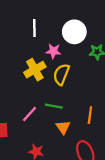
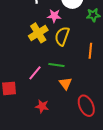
orange line: (90, 115) -> (90, 51), moved

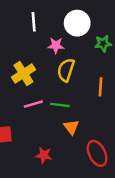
yellow cross: (38, 33) -> (23, 73), moved
pink line: (35, 73) -> (33, 104), moved, turned 35

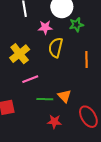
green star: (103, 43) -> (76, 25), moved
green line: (60, 105) -> (45, 99), moved
red star: (44, 155) -> (54, 122), moved

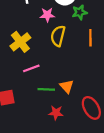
orange line: (86, 60) -> (90, 38), moved

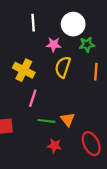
yellow cross: (20, 42) -> (24, 70), turned -30
pink line: (31, 68) -> (33, 98), turned -56

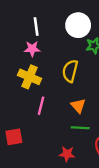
pink star: (54, 45) -> (32, 49), moved
orange triangle: (68, 119) -> (78, 106), moved
green line: (46, 121) -> (80, 128), moved

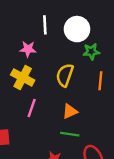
white line: (36, 26) -> (45, 25), moved
orange triangle: (78, 106) -> (70, 111), turned 42

